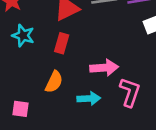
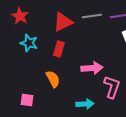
orange semicircle: (54, 82) -> (53, 79), turned -54
cyan arrow: (89, 99) -> (85, 104), moved

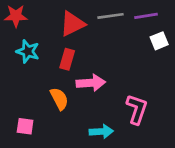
red star: (20, 16) -> (16, 16), turned -30
pink arrow: (92, 68) -> (91, 83), moved

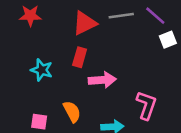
purple line: (146, 16) -> (155, 16), turned 50
cyan star: (28, 51) -> (42, 70), moved
orange semicircle: (59, 99) -> (72, 112), moved

